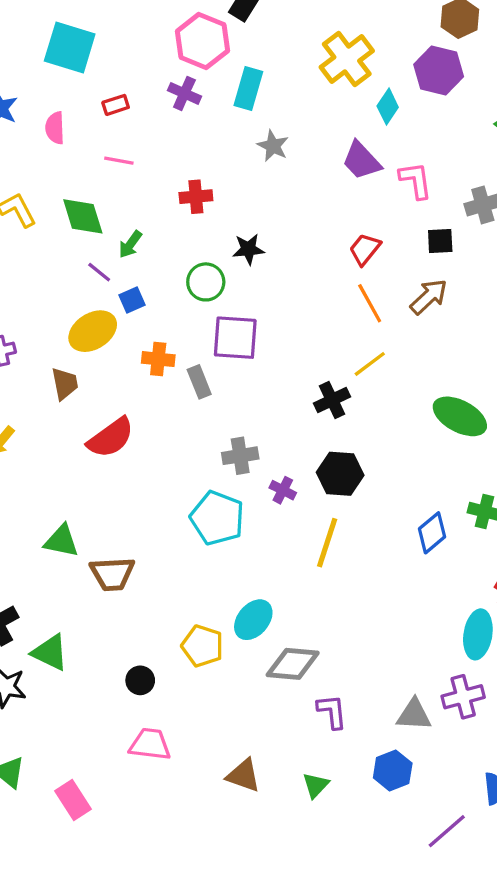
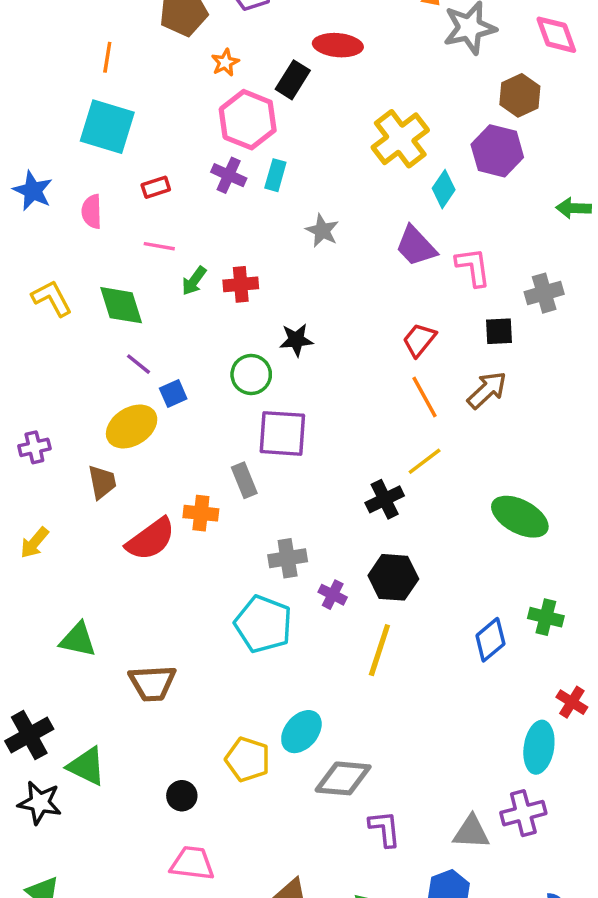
cyan rectangle: (248, 89) -> (275, 175), moved, size x0.7
green arrow: (130, 244) -> (194, 281), moved
orange cross: (158, 359) -> (201, 513), moved
green triangle: (61, 541) -> (78, 640), moved

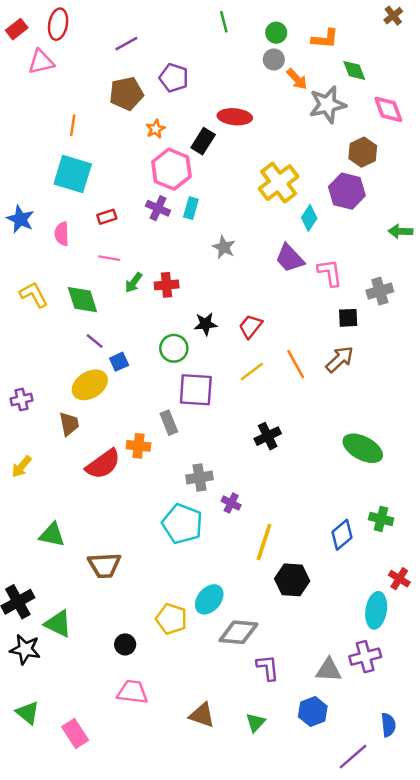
red trapezoid: (419, 340) -> (251, 326), moved
yellow line: (425, 461) -> (252, 371), moved
black hexagon: (393, 577) -> (292, 580), moved

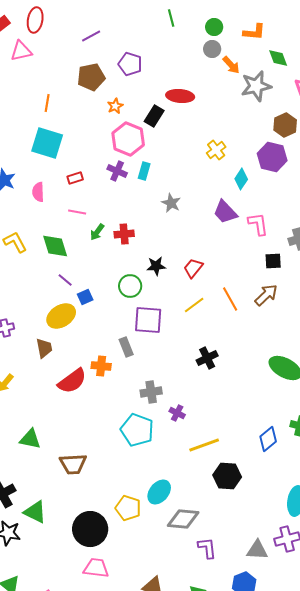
yellow cross: (279, 183) -> (216, 150), size x0.6
yellow line: (264, 542) -> (204, 445), turned 52
black circle: (125, 644) -> (90, 529), size x2.0

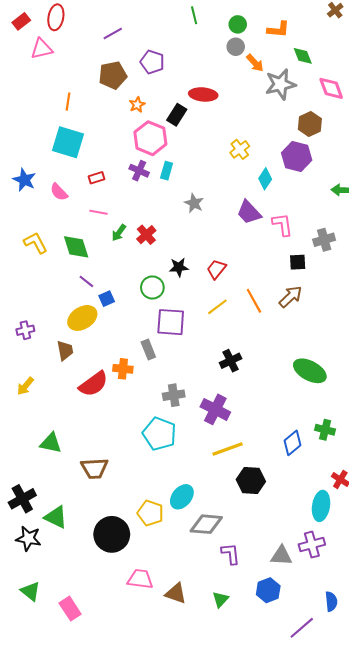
pink semicircle: (38, 192) -> (59, 192), turned -42
red cross: (124, 234) -> (146, 235), turned -36
purple cross: (177, 413) -> (215, 409), moved, size x1.8
pink trapezoid: (96, 568) -> (140, 579), moved

